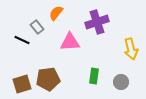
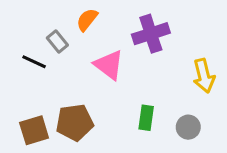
pink triangle: (70, 42) -> (109, 65), turned 40

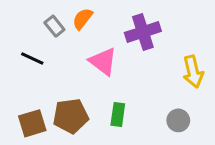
gray rectangle: (57, 41) -> (54, 26), moved
green rectangle: (146, 118) -> (118, 115), moved

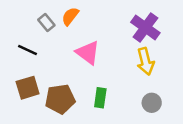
purple cross: (143, 32) -> (145, 28), moved, turned -36
yellow arrow: (193, 72) -> (145, 61), moved
brown square: (32, 123) -> (28, 88), moved

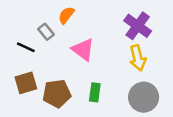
gray rectangle: (46, 22) -> (46, 32), moved
gray circle: (152, 103) -> (144, 97), size x1.6

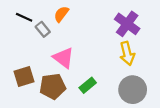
black line: (26, 47) -> (24, 17), moved
pink triangle: (83, 50) -> (64, 58), moved
green rectangle: (95, 92) -> (88, 85), turned 42

